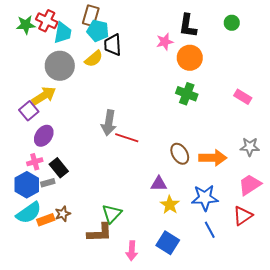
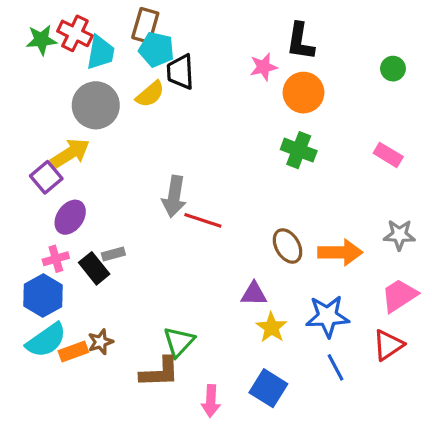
green circle: (232, 23) -> (393, 69), moved
gray rectangle: (48, 183) -> (113, 254), moved

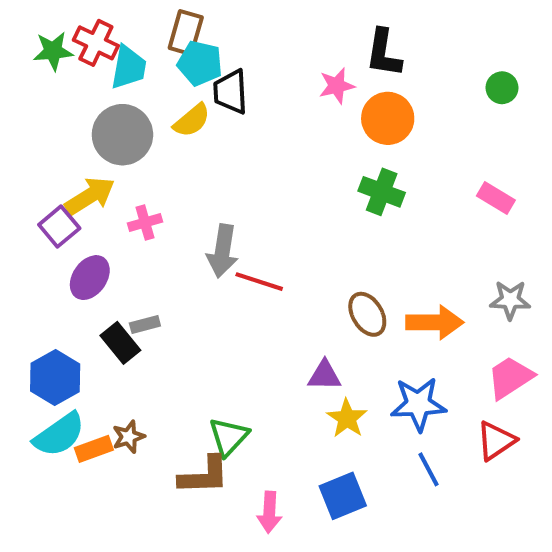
pink cross: (56, 259) -> (145, 222), moved
blue square: (268, 388) -> (343, 496), turned 36

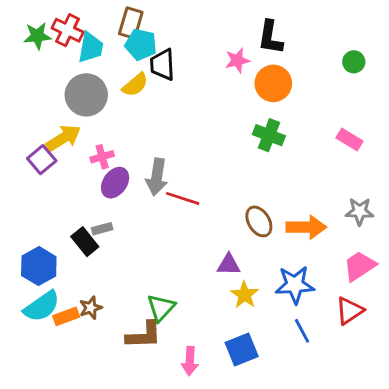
purple ellipse: (90, 278) -> (115, 183), moved

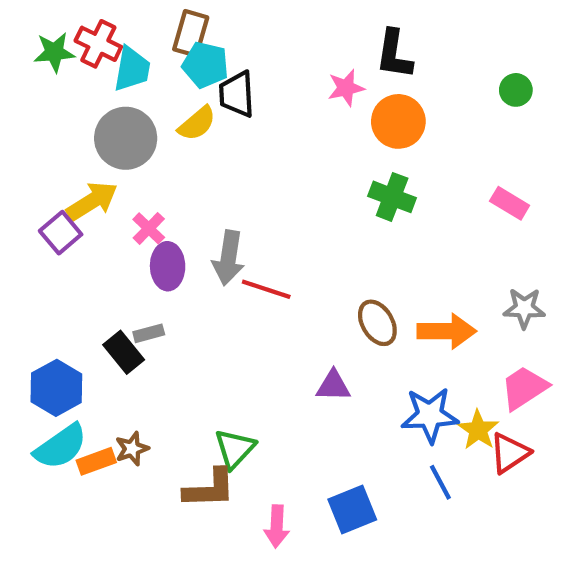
pink cross: (102, 157) -> (149, 228), turned -30
purple ellipse: (115, 183) -> (168, 266), turned -36
yellow star: (244, 295) -> (478, 430), moved

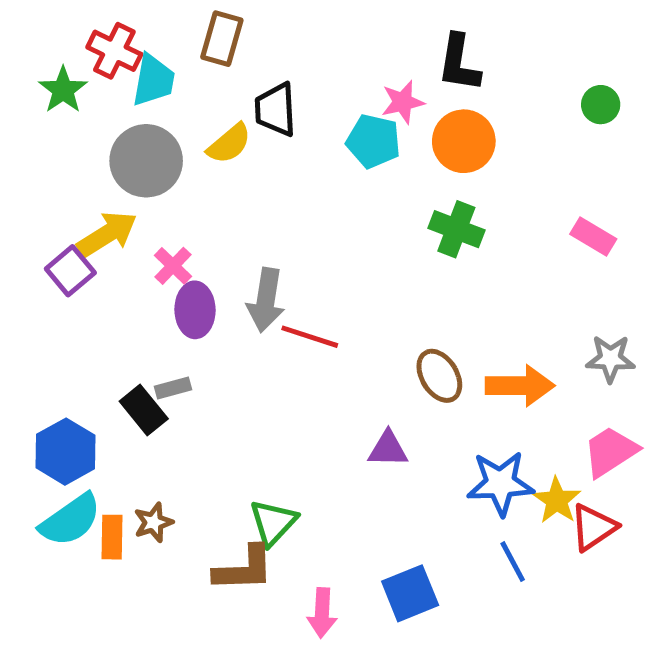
green star: (54, 52) -> (63, 90), moved, turned -30
cyan pentagon: (205, 65) -> (373, 141), moved
orange rectangle: (96, 461) -> (112, 537), turned -69

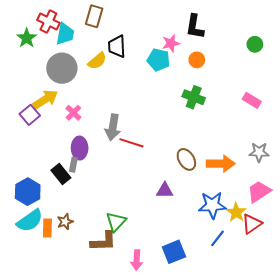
orange circle: (464, 141) -> (197, 60), size x0.6
purple ellipse: (195, 310) -> (80, 148), moved
gray rectangle: (173, 388) -> (73, 165), turned -64
blue line: (513, 562) -> (218, 238), turned 66

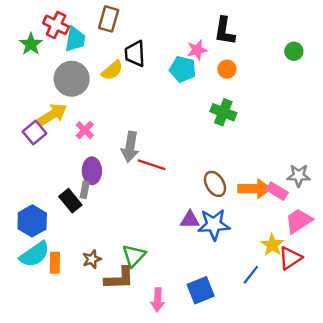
pink rectangle: (252, 100) -> (277, 191), moved
blue star: (212, 205) -> (214, 225), moved
brown star: (65, 222) -> (92, 259), moved

